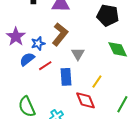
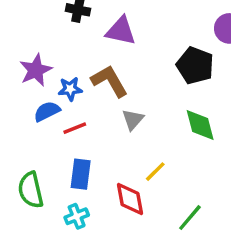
brown L-shape: (60, 34) -> (110, 81), turned -80
blue rectangle: (66, 77) -> (81, 174), moved

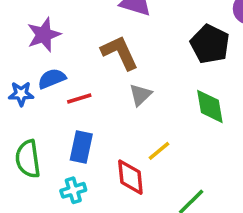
blue star: (70, 89) -> (21, 94), moved

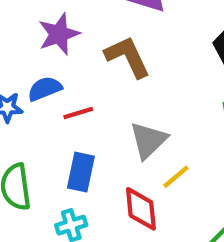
purple star: (44, 35) -> (59, 34), moved
gray triangle: (140, 95) -> (148, 140), moved, size x1.4

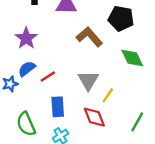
brown L-shape: (128, 57) -> (89, 37), moved

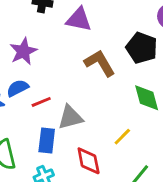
gray triangle: (88, 80) -> (70, 117), moved, turned 35
yellow line: (108, 95) -> (122, 137), moved

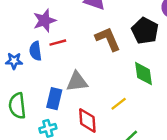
blue semicircle: (18, 88) -> (35, 51), turned -78
red line: (41, 102) -> (58, 43), moved

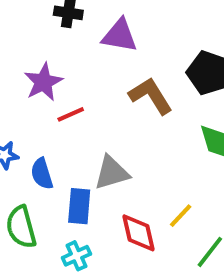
blue semicircle: (35, 51) -> (42, 174), moved
yellow line: (119, 104) -> (181, 216), moved

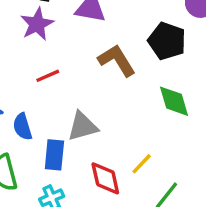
purple star: (43, 82) -> (37, 24), moved

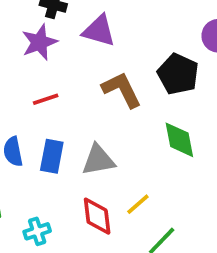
gray triangle: (83, 126) -> (98, 160), moved
blue rectangle: (54, 155) -> (52, 156), moved

